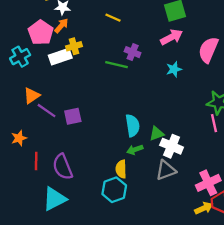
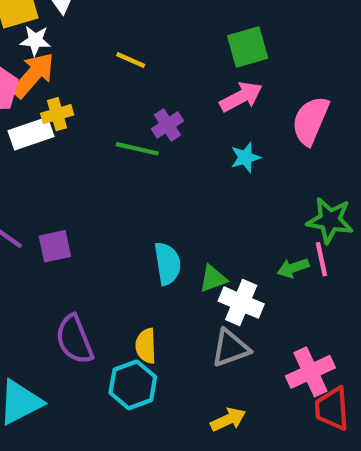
orange arrow: (61, 26) -> (33, 75), size x1.6
purple cross: (133, 52) -> (168, 125), turned 35
green arrow: (135, 150) -> (293, 268), moved
purple semicircle: (63, 167) -> (74, 339), moved
yellow arrow: (204, 208) -> (228, 419), moved

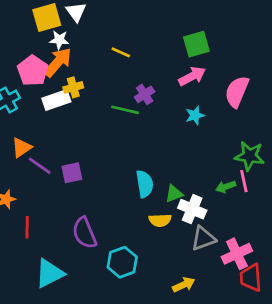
yellow semicircle: (146, 346) -> (160, 220), moved, turned -90
gray triangle: (230, 348) -> (203, 238), moved

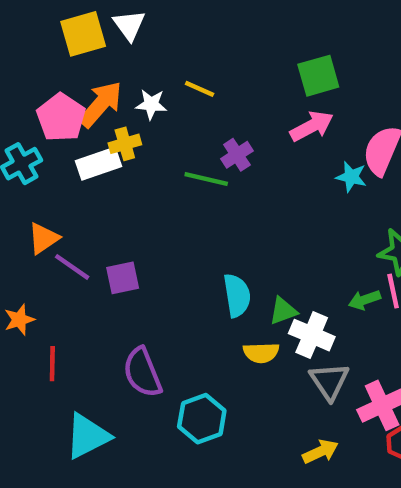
white star: (59, 40) -> (151, 104), moved
cyan star: (195, 115) -> (351, 177), moved, turned 30
gray triangle: (203, 238) -> (329, 381), turned -44
yellow arrow: (184, 285) -> (320, 452), moved

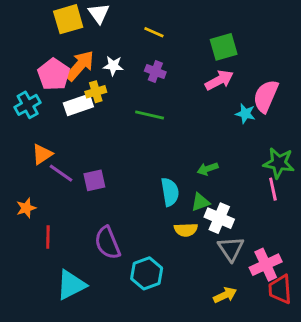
yellow line: (200, 89) -> (154, 32), moved
purple cross: (237, 155) -> (155, 71), moved, turned -36
green arrow: (364, 300) -> (208, 169), moved

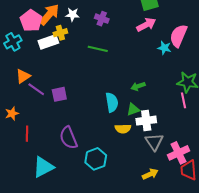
white cross: (219, 218) -> (146, 121), turned -30

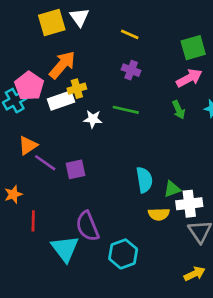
white star: (72, 15) -> (93, 119), moved
pink pentagon: (31, 21) -> (29, 86), moved
green arrow: (138, 86) -> (179, 110), moved, turned -96
cyan triangle: (43, 167) -> (65, 249), moved, turned -40

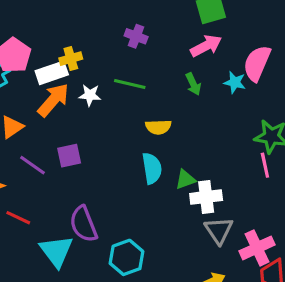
orange arrow: (62, 65) -> (53, 100), moved
purple line: (45, 163) -> (33, 165), moved
yellow semicircle: (159, 214) -> (158, 127), moved
red line: (33, 221) -> (18, 218), turned -66

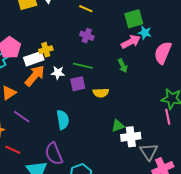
cyan star: (235, 82) -> (145, 33), moved
purple square: (69, 156) -> (78, 84), moved
cyan semicircle: (152, 168) -> (63, 120), moved
gray triangle: (219, 230) -> (149, 152), moved

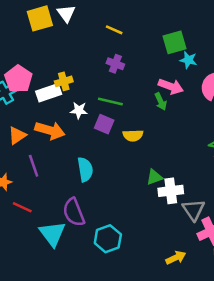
pink arrow: (131, 42) -> (171, 86), moved, turned 48
orange arrow: (35, 76) -> (50, 130), moved, turned 65
purple square: (78, 84) -> (104, 124), turned 35
purple line: (22, 117) -> (34, 166), turned 36

